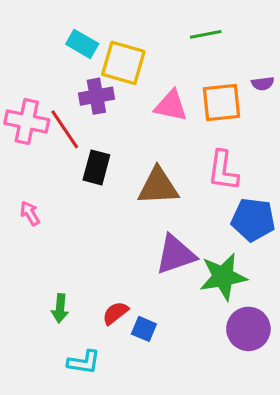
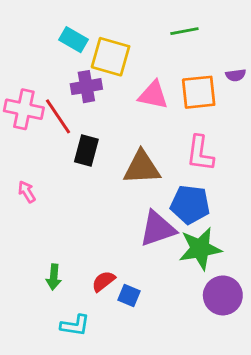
blue pentagon: (253, 220) -> (190, 205), moved

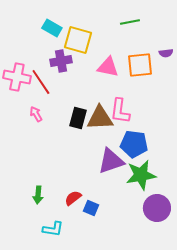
black rectangle: (86, 150) -> (78, 118), moved
pink L-shape: (200, 153) -> (120, 111), moved
pink arrow: (27, 192) -> (36, 114), moved

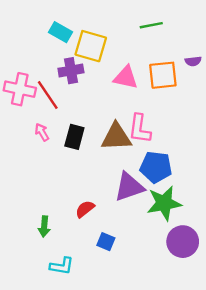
black rectangle: (78, 118) -> (74, 137), moved
red semicircle: (73, 198) -> (85, 209), moved

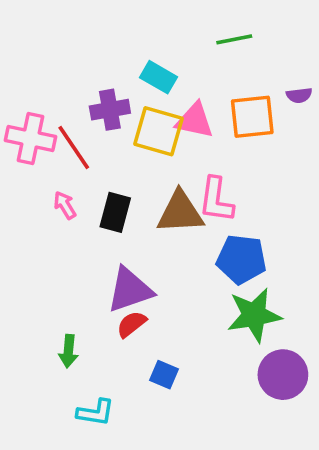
cyan rectangle: (61, 32) -> (159, 77), moved
yellow square: (91, 46) -> (159, 131), moved
purple triangle: (129, 187) -> (130, 290), moved

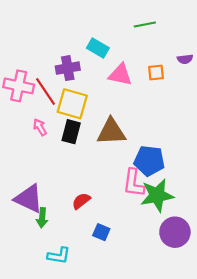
orange square: (252, 117) -> (156, 73), size x0.6
yellow square: (159, 131) -> (72, 104), moved
pink L-shape: (216, 200) -> (134, 183), moved
purple triangle: (130, 290) -> (29, 199), moved, turned 44

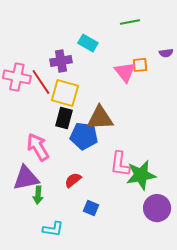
pink triangle: (120, 75) -> (125, 72), moved, turned 40
pink arrow: (40, 127) -> (38, 147), moved, size x1.8
blue pentagon: (149, 161) -> (84, 136), moved
purple triangle: (29, 199) -> (26, 178), turned -36

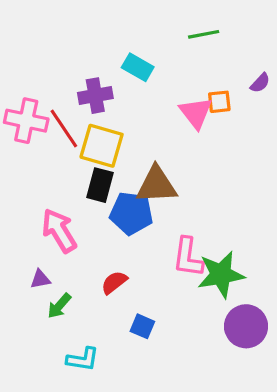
purple semicircle: (166, 53) -> (260, 83), turned -40
purple triangle: (26, 178) -> (40, 279), size x0.5
green arrow: (38, 195) -> (59, 306), turned 36

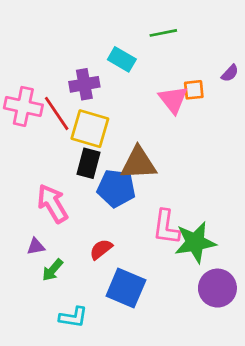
green line: (204, 34) -> (163, 33), moved
blue square: (142, 326) -> (126, 288), size x1.8

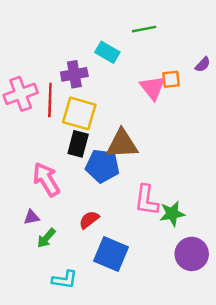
pink cross: (23, 106) -> (21, 94), turned -32
red line: (57, 113) -> (50, 100), turned 36
green star: (195, 242) -> (172, 214), size x0.7

